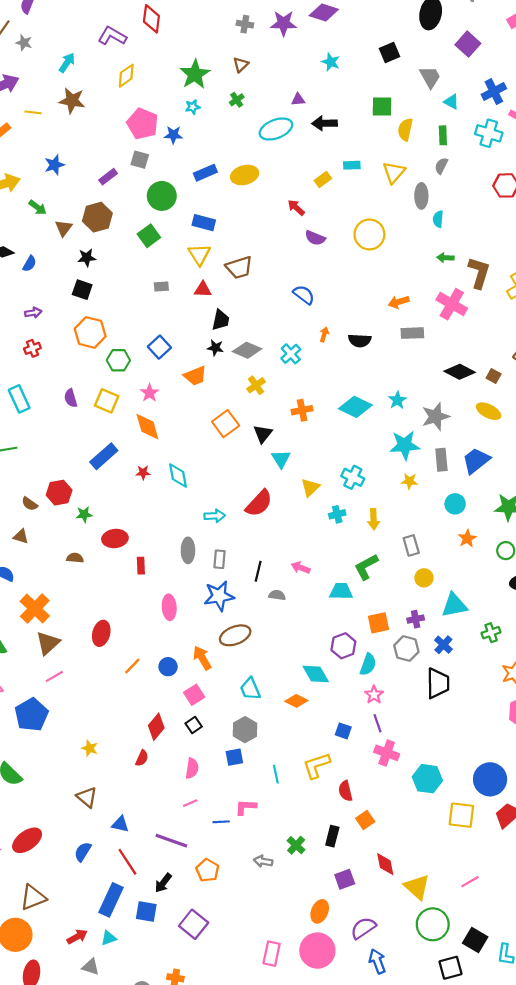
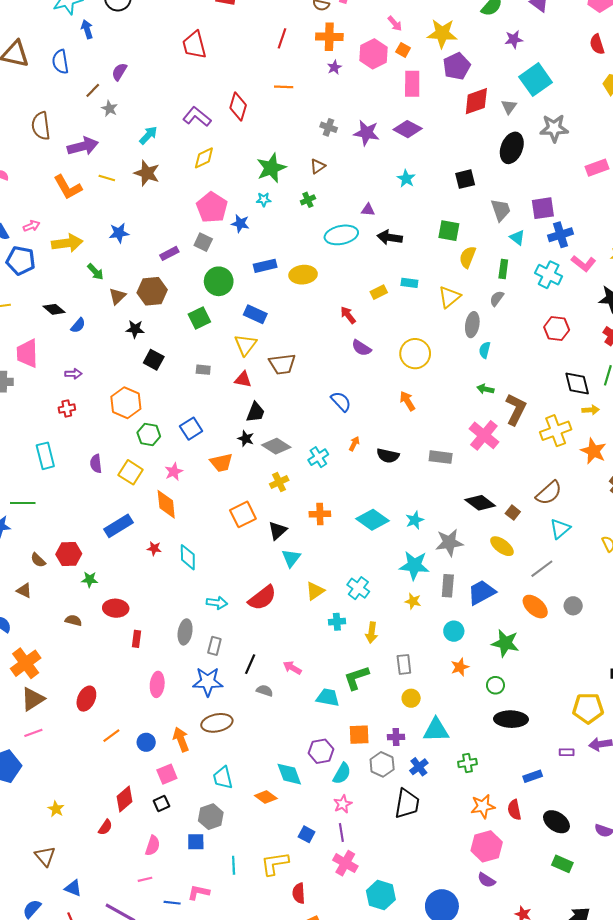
purple square: (468, 44) -> (543, 208), moved, turned 30
black square: (82, 290) -> (154, 360), moved
orange arrow: (399, 302) -> (407, 401), moved, turned 66

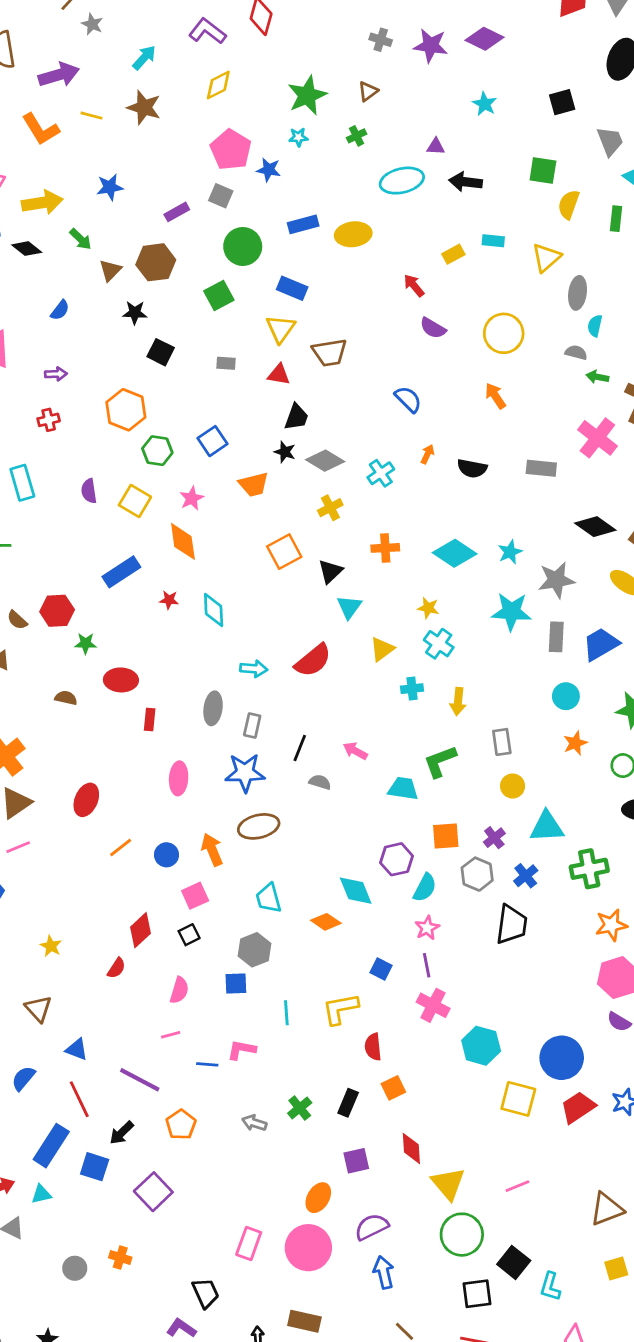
gray semicircle: (497, 298) -> (576, 352), moved, turned 70
black diamond: (54, 309) -> (27, 249), moved
yellow star: (413, 601) -> (428, 608), moved
purple cross: (396, 737) -> (494, 838), turned -35
green cross: (467, 763) -> (589, 869), size x1.5

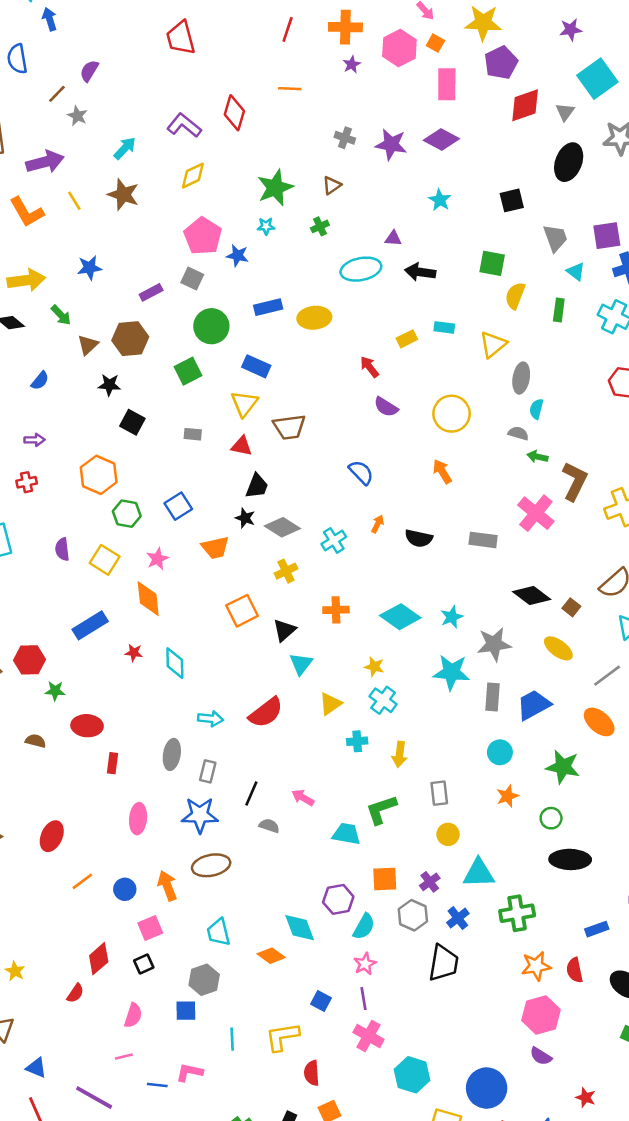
yellow line: (92, 116) -> (74, 201), turned 42

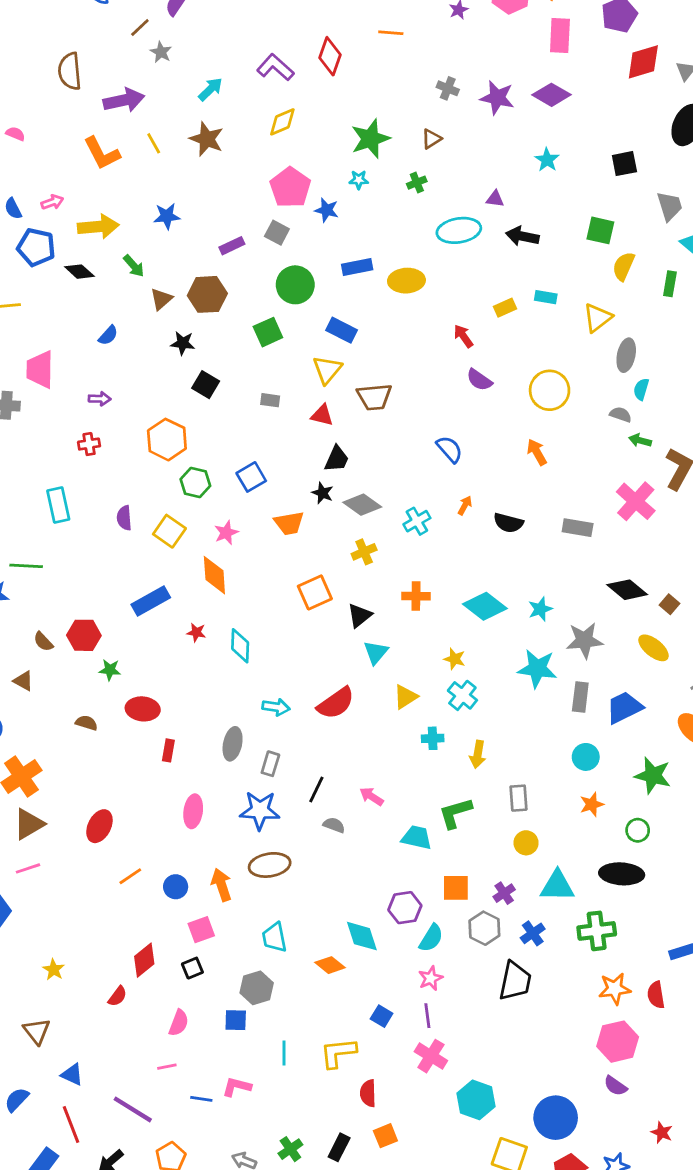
black ellipse: (570, 859) -> (622, 874), moved

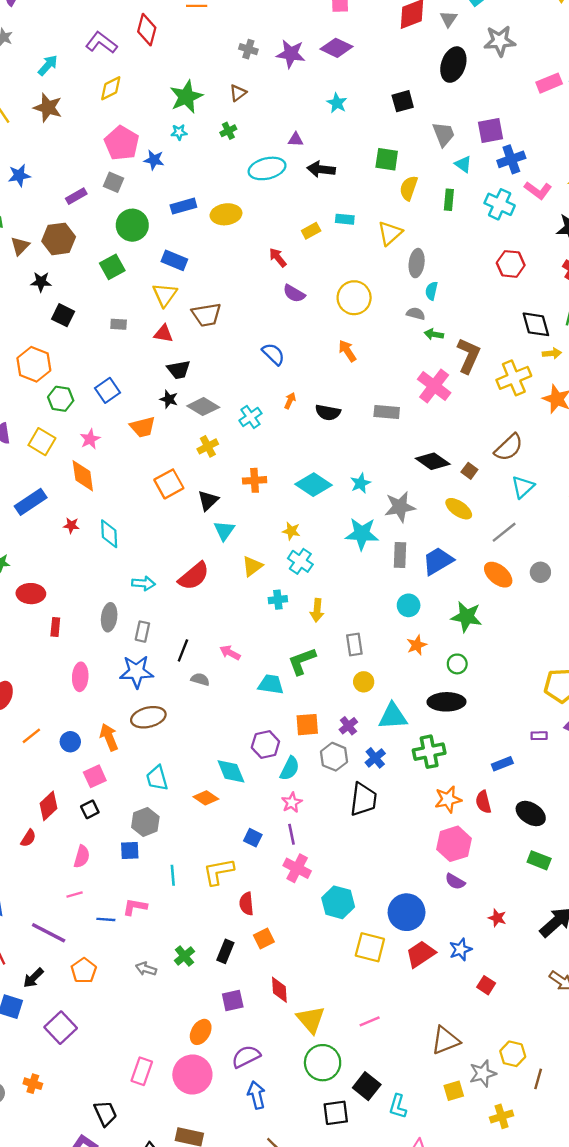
black trapezoid: (337, 459) -> (179, 370), turned 60

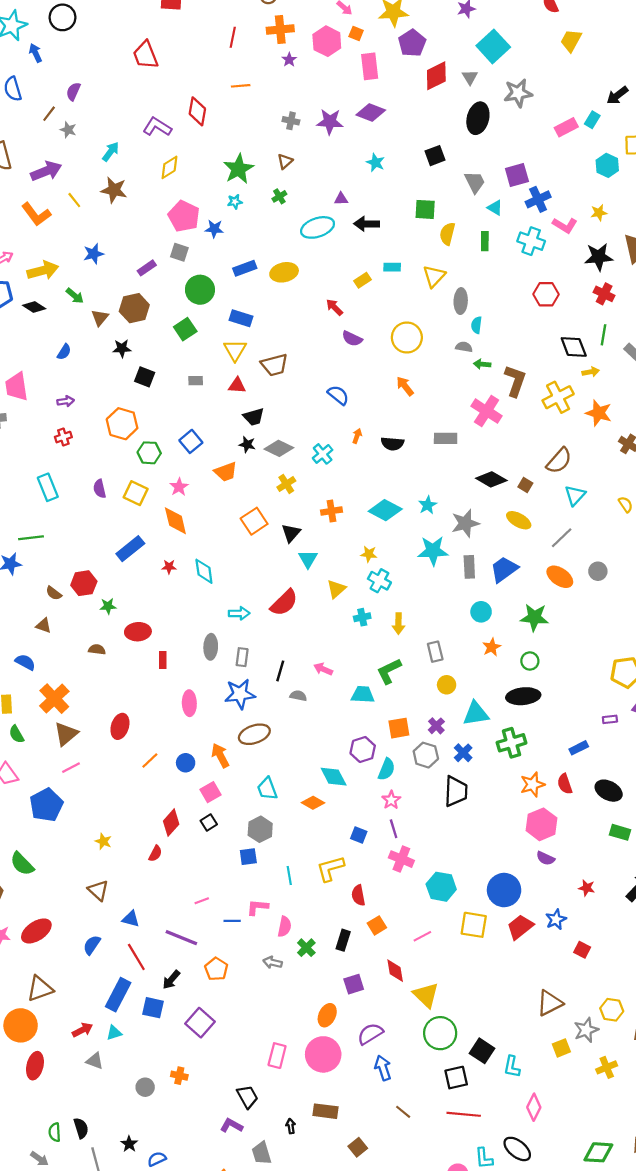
pink semicircle: (82, 857) -> (284, 927), moved
pink line: (370, 1021) -> (422, 936), moved

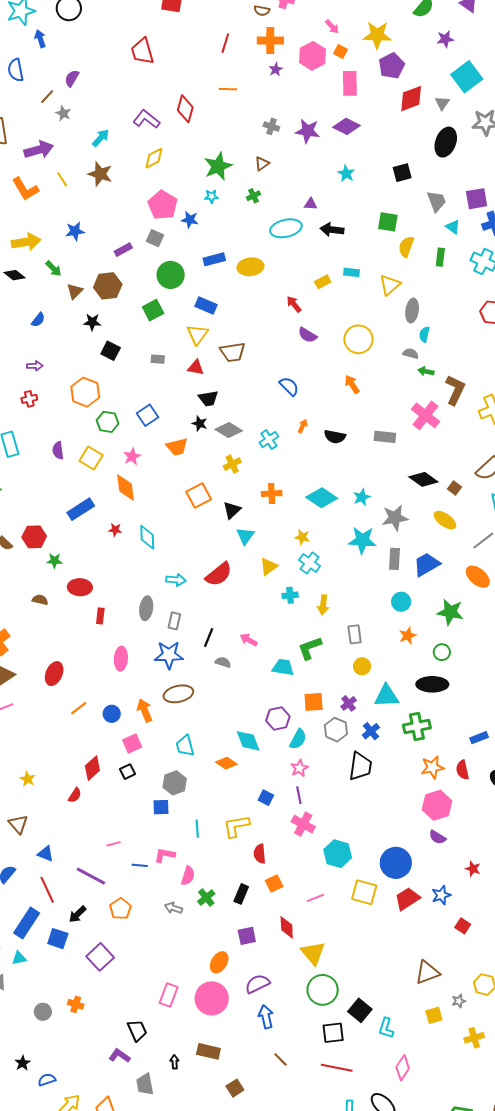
gray star: (586, 1030) -> (459, 1001), size x0.6

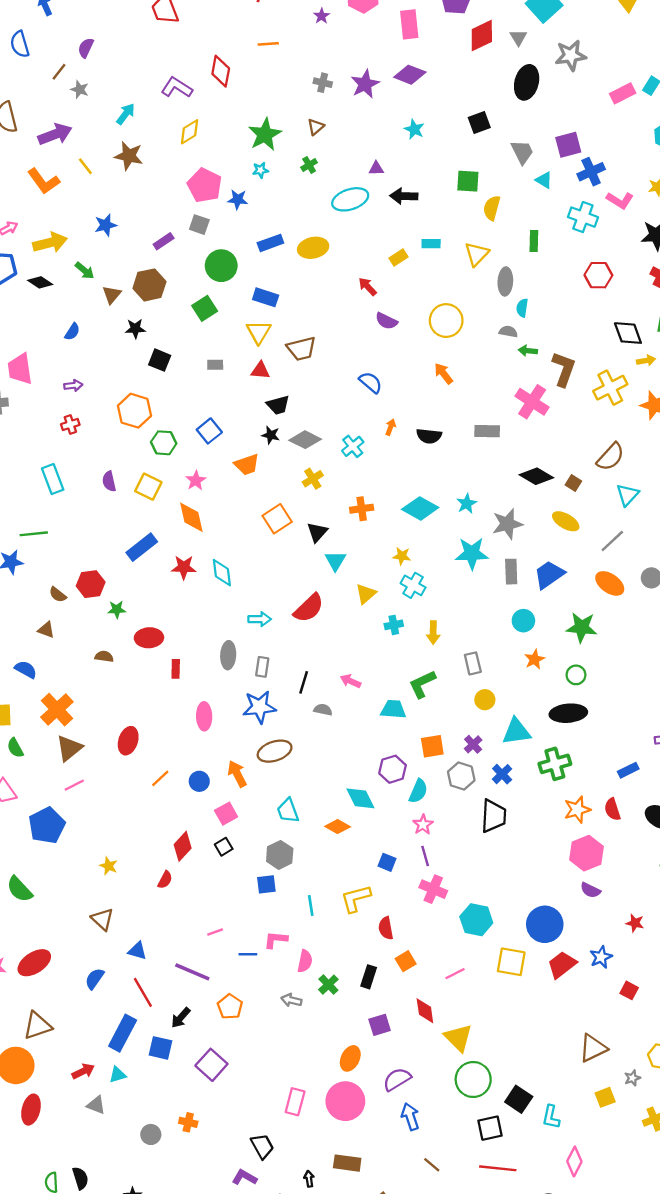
purple star: (308, 131) -> (365, 84), turned -30
green rectangle: (440, 257) -> (534, 241), moved
red star: (115, 530) -> (184, 567), size x1.5

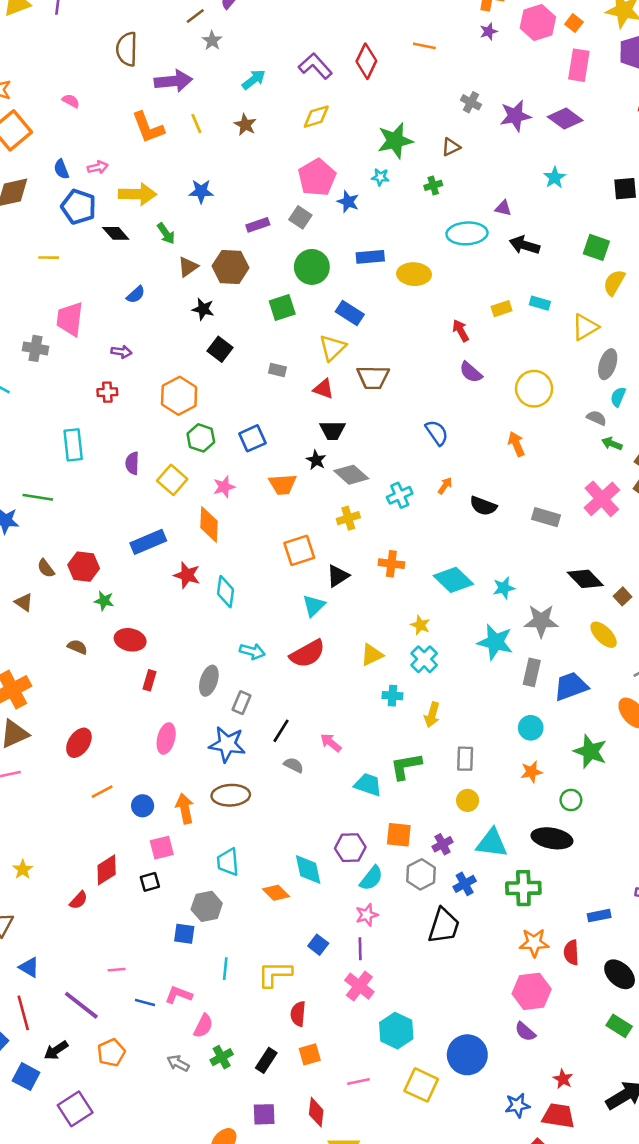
brown star: (129, 156) -> (245, 125), size x0.7
cyan triangle: (335, 561) -> (314, 606), moved
red trapezoid: (562, 965) -> (558, 1116), moved, turned 32

